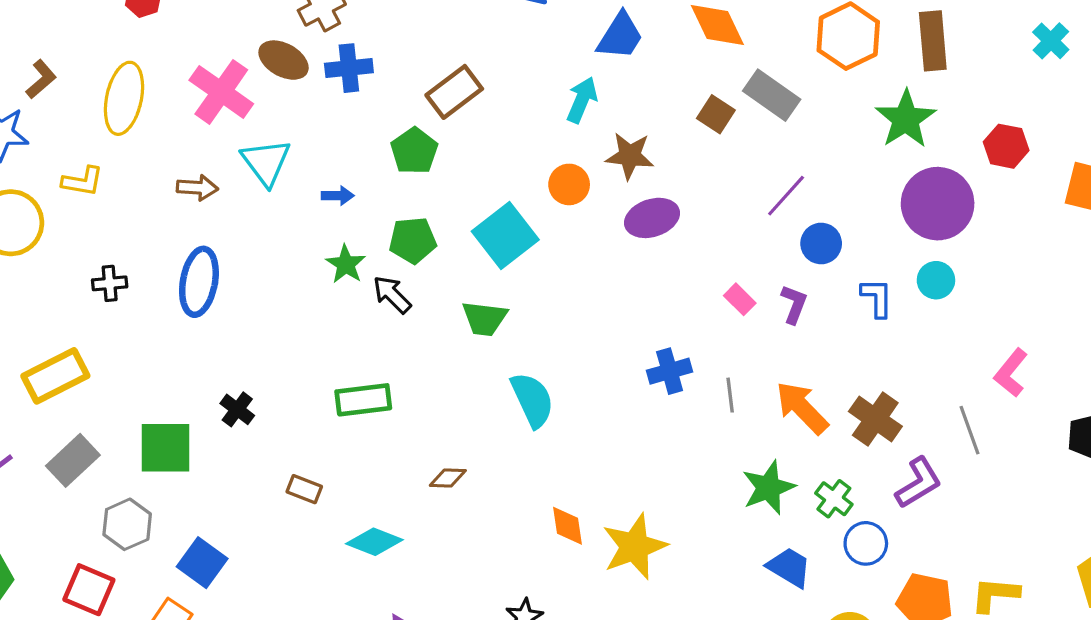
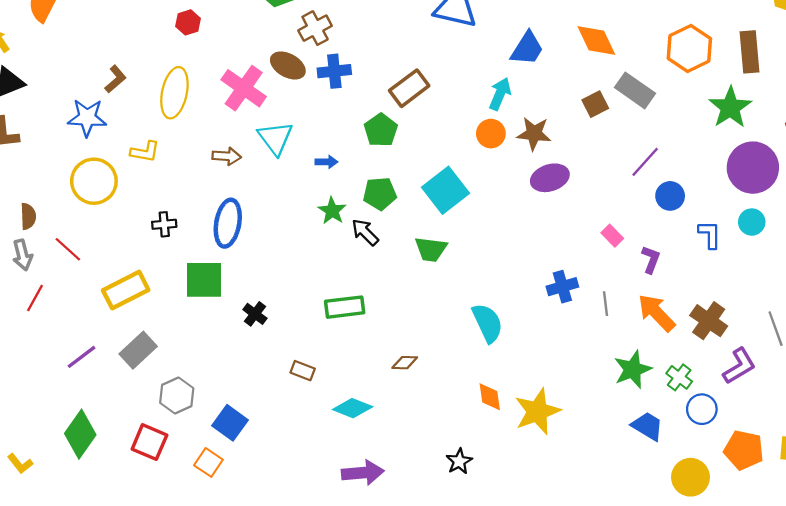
brown square: (716, 114) -> (595, 104), turned 30
orange circle: (569, 184) -> (491, 134), moved
purple L-shape: (794, 304) -> (651, 259), moved
cyan semicircle: (532, 400) -> (487, 323), moved
green square: (165, 448) -> (204, 280), moved

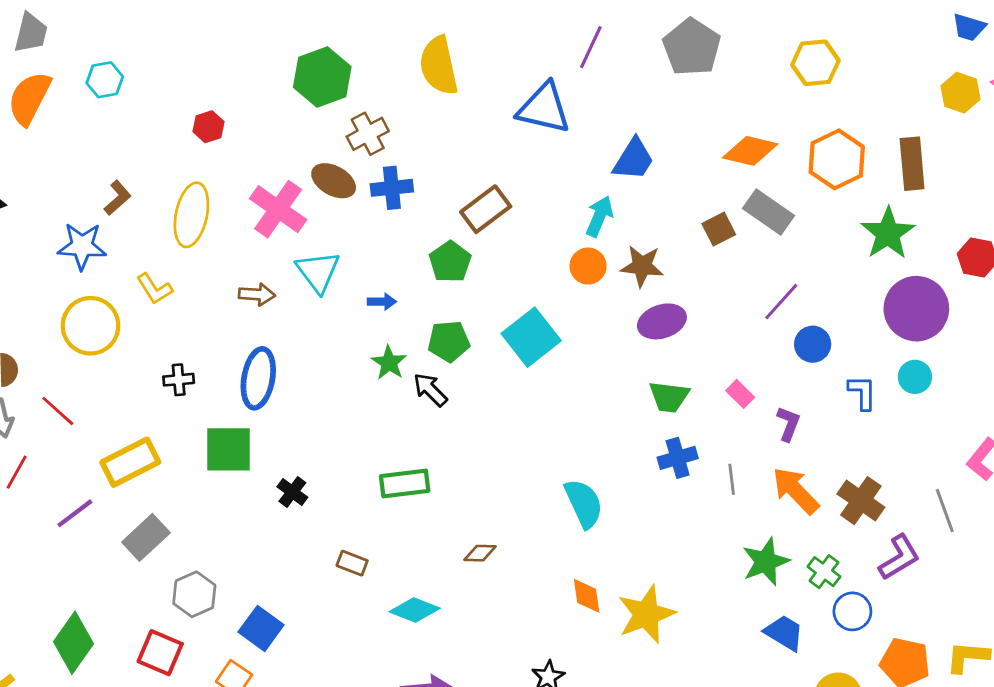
orange diamond: (596, 41) -> (750, 151), moved, turned -51
yellow L-shape: (145, 152) -> (154, 289), turned 48
green trapezoid: (431, 249) -> (669, 397), moved
purple line: (81, 357) -> (75, 513), moved

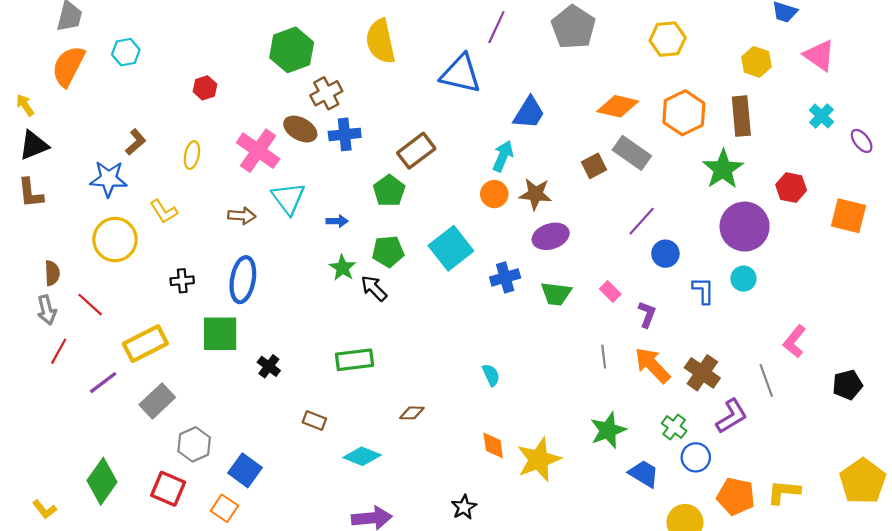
yellow hexagon: (960, 93) -> (756, 62), moved
yellow ellipse: (191, 215) -> (192, 155), size x0.6
blue cross: (678, 458) -> (505, 277), moved
cyan semicircle: (584, 503) -> (491, 375), size x0.6
green star: (766, 562) -> (608, 430), moved

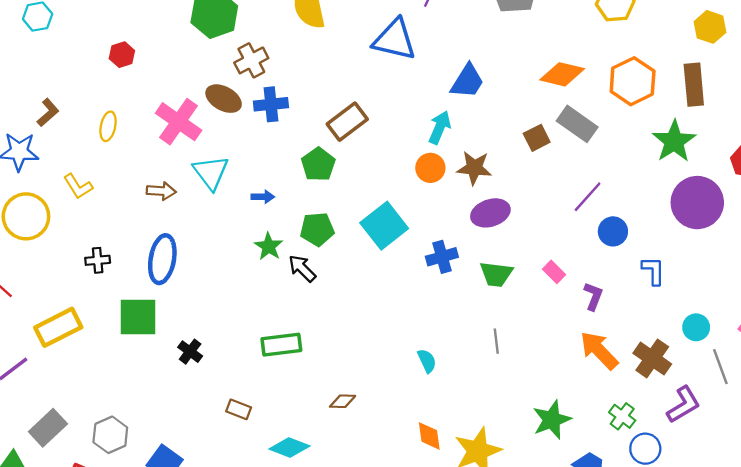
cyan circle: (743, 279) -> (696, 327), moved
gray line: (604, 357) -> (496, 341), moved
gray rectangle: (157, 401) -> (48, 428), moved

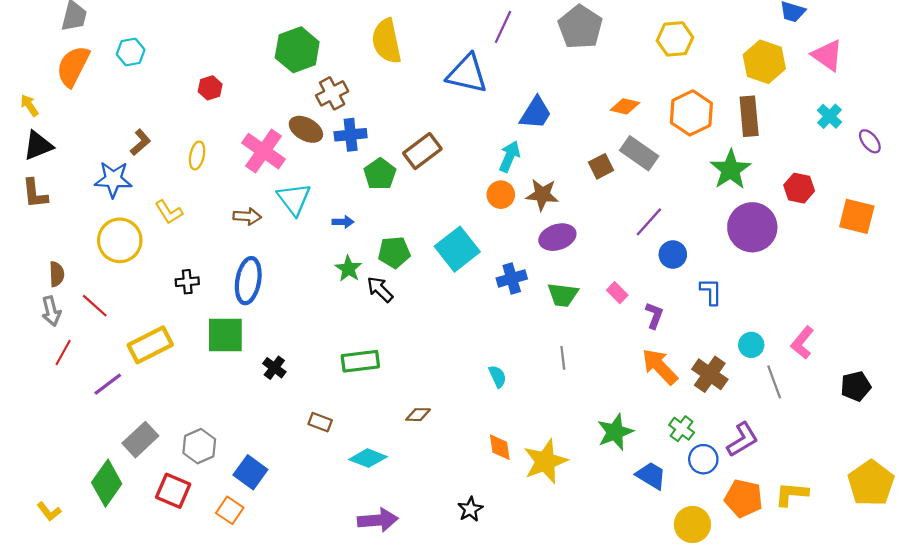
yellow hexagon: (710, 27) -> (764, 62), size x1.4
orange diamond: (562, 74) -> (625, 106), size x0.7
green pentagon: (318, 164) -> (380, 174), moved
purple L-shape: (683, 405) -> (742, 440), moved

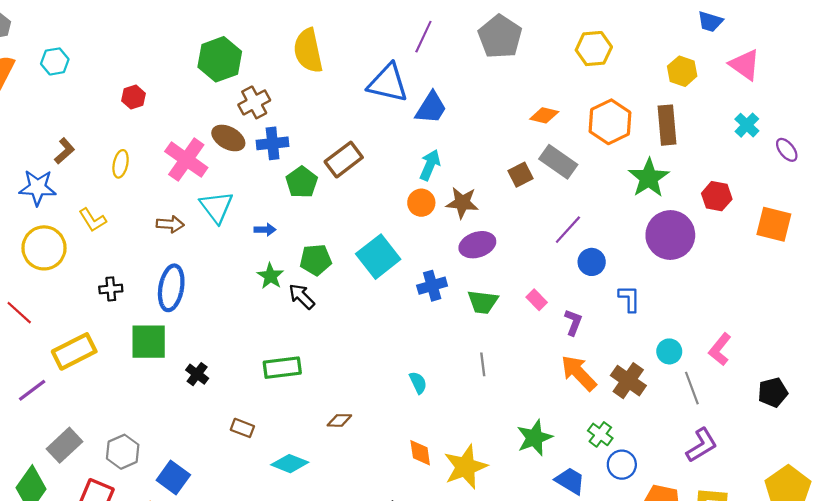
yellow hexagon: (764, 62) -> (682, 71), size x0.7
blue trapezoid: (536, 113) -> (431, 108), moved
purple L-shape: (742, 440) -> (702, 445), moved

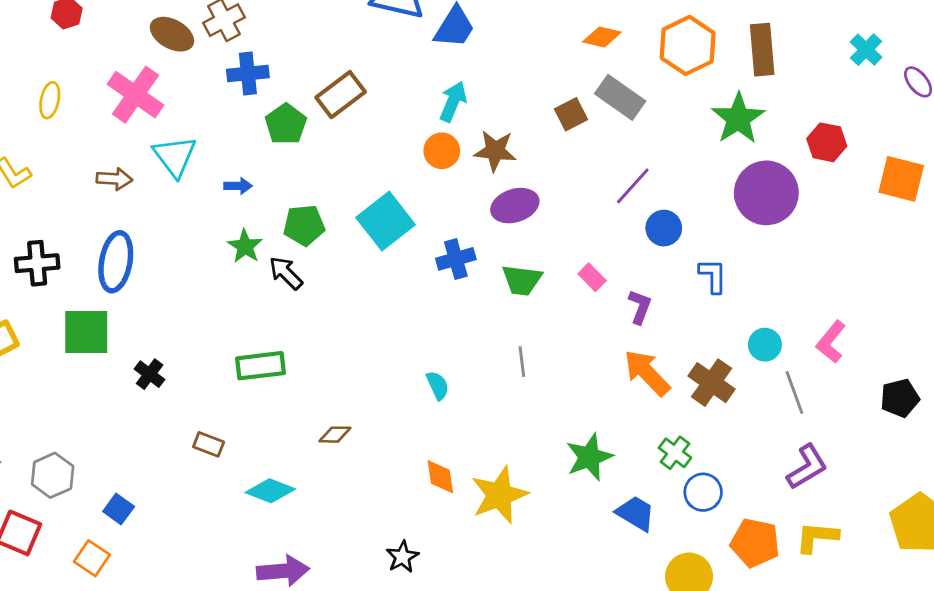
brown ellipse: (228, 138) -> (172, 34), moved
black cross: (111, 289) -> (37, 263), size x1.4
blue square: (173, 478) -> (119, 509), size x0.7

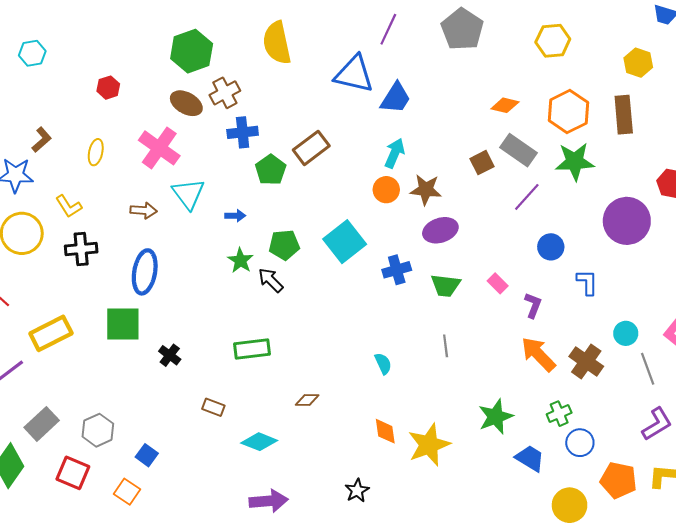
green star: (738, 118) -> (575, 162), moved, turned 30
purple line: (633, 186) -> (527, 197), moved
black cross: (37, 263) -> (81, 249), moved
green cross: (675, 453) -> (559, 414), turned 30

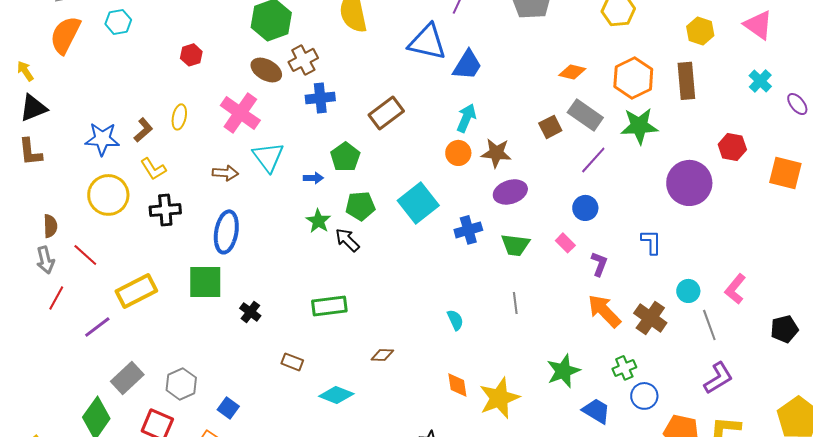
brown L-shape: (42, 140) -> (143, 130), moved
green pentagon: (271, 170) -> (345, 157), moved
blue circle: (551, 247) -> (585, 208), moved

